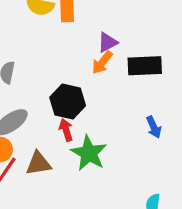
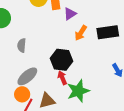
purple triangle: (108, 42) -> (70, 14), moved
green star: (89, 153) -> (78, 91), turned 30

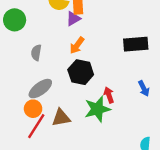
purple triangle: (70, 14) -> (73, 19), moved
orange arrow: (81, 33) -> (77, 45), moved
red arrow: (62, 78) -> (109, 95), moved

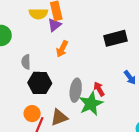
black hexagon: (81, 72) -> (40, 83), moved
gray ellipse: (40, 89) -> (76, 90), moved, turned -35

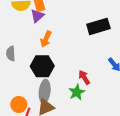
black hexagon: (40, 83) -> (42, 66), moved
gray ellipse: (76, 90) -> (45, 91), moved
green star: (91, 104) -> (77, 92), size x0.7

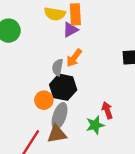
gray semicircle: (11, 54) -> (58, 67), moved
orange circle: (19, 105) -> (44, 100), moved

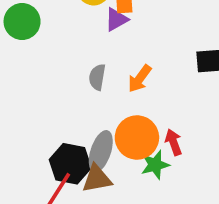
orange arrow: (74, 58) -> (140, 79), moved
black hexagon: (63, 87) -> (70, 164), moved
orange circle: (44, 100) -> (137, 137), moved, size x1.5

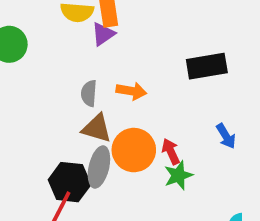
orange arrow: (140, 79) -> (131, 91), turned -112
green star: (155, 165) -> (178, 175), moved
brown triangle: (97, 179) -> (97, 128), moved, turned 32

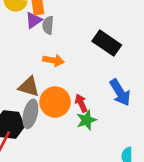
black rectangle: (207, 66) -> (107, 43), turned 44
gray semicircle: (89, 93) -> (48, 25), moved
blue arrow: (226, 136) -> (120, 92), size x1.5

